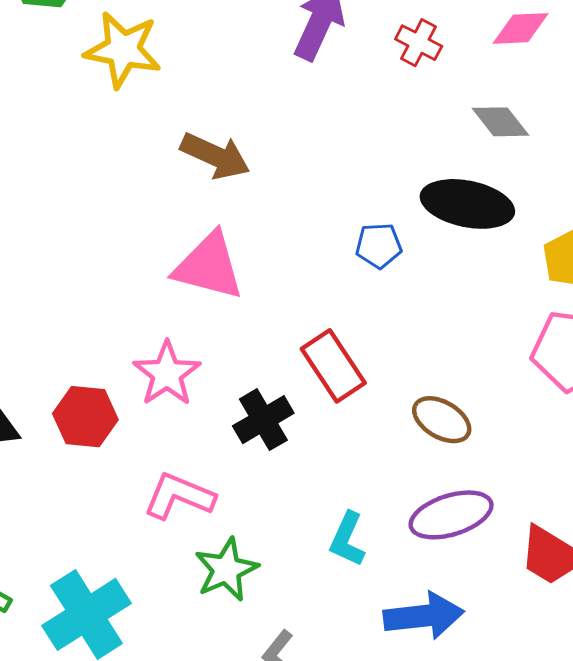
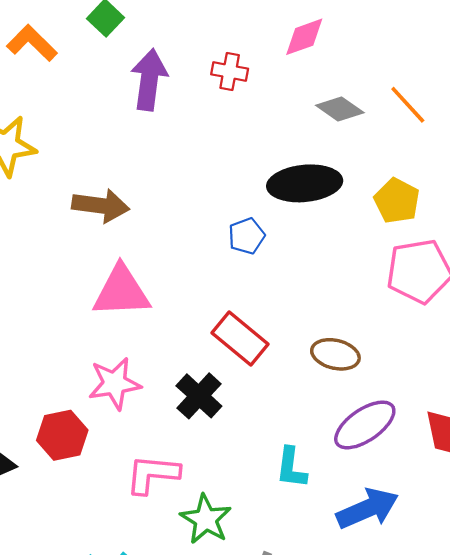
gray diamond: (500, 122) -> (340, 109), moved
pink star: (167, 374) -> (115, 383), turned -30

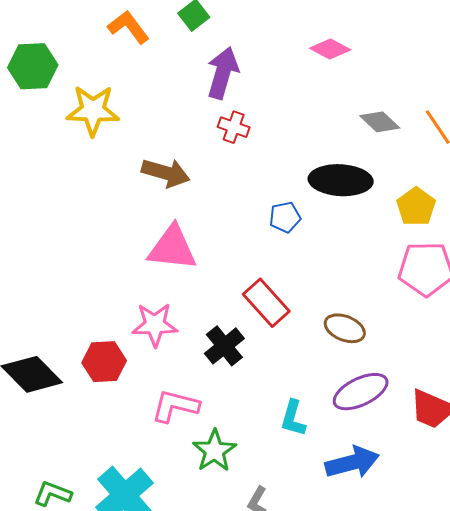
pink diamond: (304, 37) -> (330, 49), moved, turned 39
red cross: (230, 71) -> (234, 127), moved

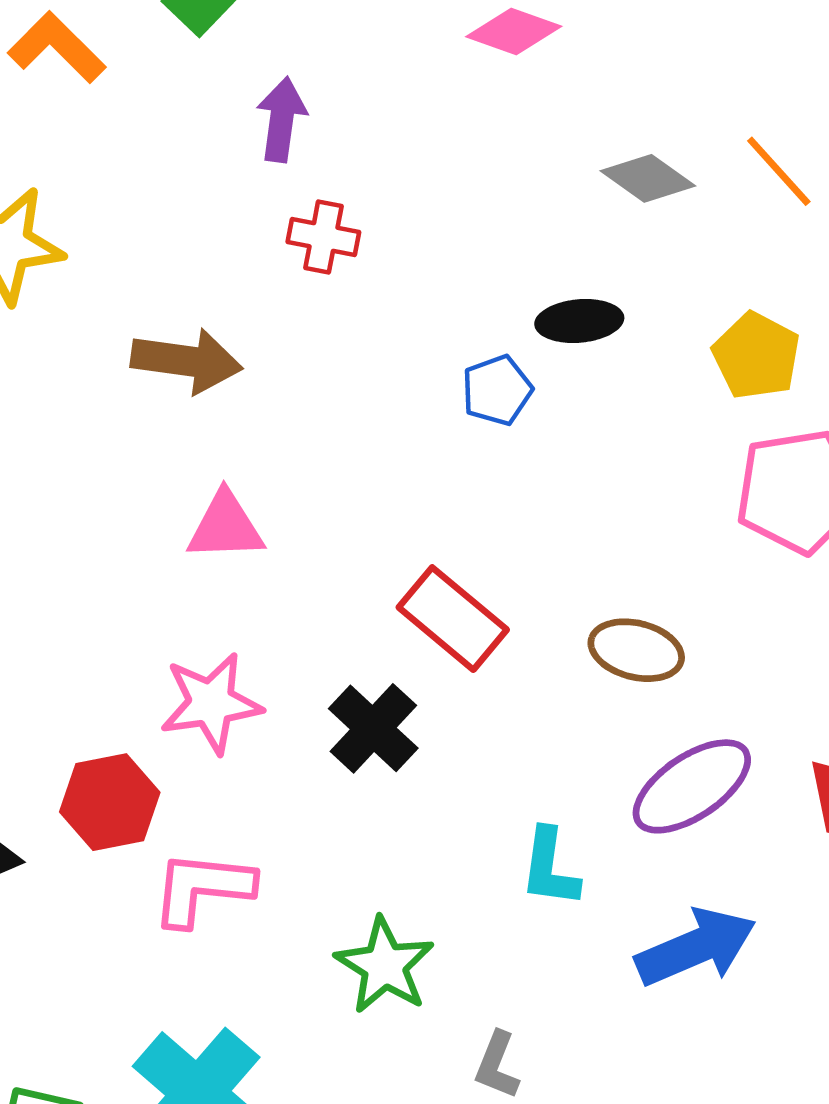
purple arrow: (223, 73) -> (282, 120), size x0.7
black ellipse: (341, 180) -> (579, 321), size x0.6
blue pentagon: (285, 217) -> (497, 390), moved
pink triangle: (172, 248) -> (225, 526), size x0.7
pink L-shape: (175, 406) -> (202, 888), moved

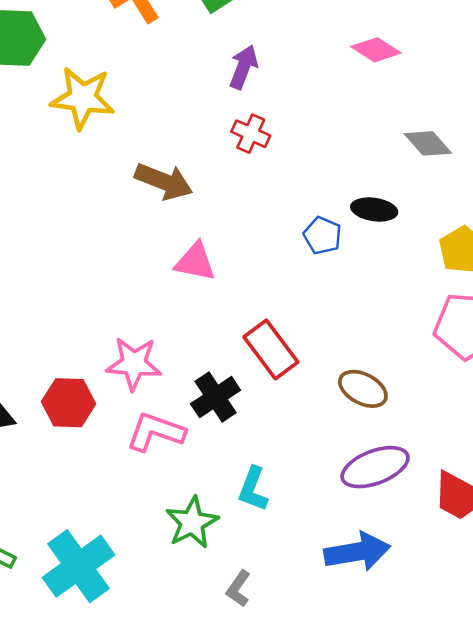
blue pentagon: (497, 390) -> (323, 236), turned 30
pink triangle: (225, 526) -> (195, 262), moved
cyan L-shape: (550, 868) -> (253, 489), moved
pink L-shape: (202, 888) -> (156, 432), moved

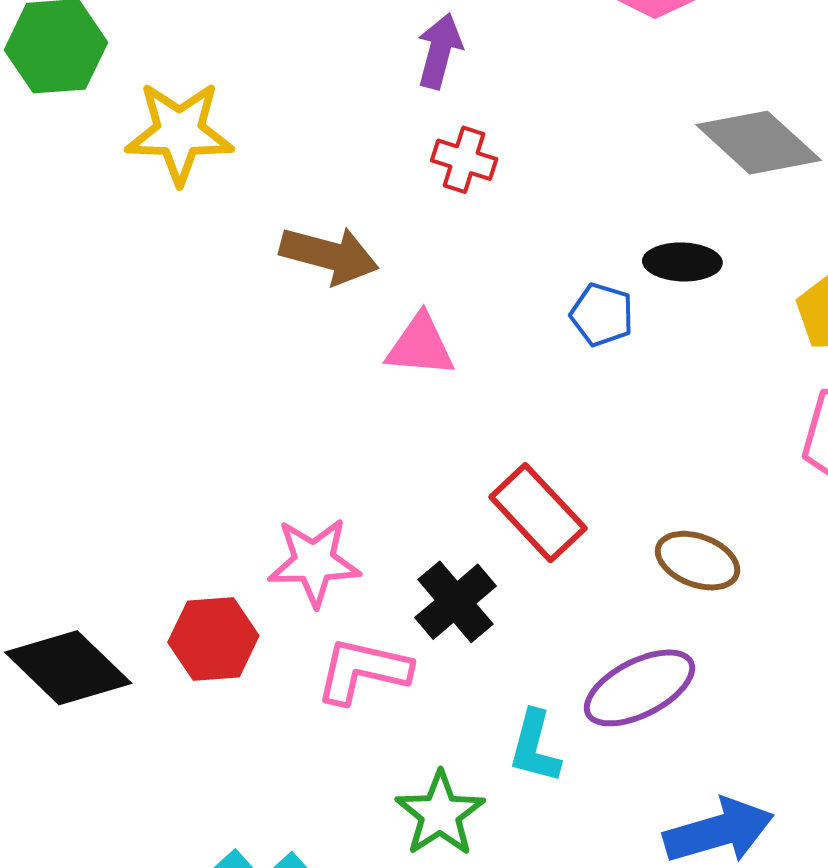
gray diamond: (428, 143) -> (759, 143), size x1.5
pink triangle: (195, 262) -> (420, 346), moved
purple ellipse: (375, 467) -> (639, 688), moved

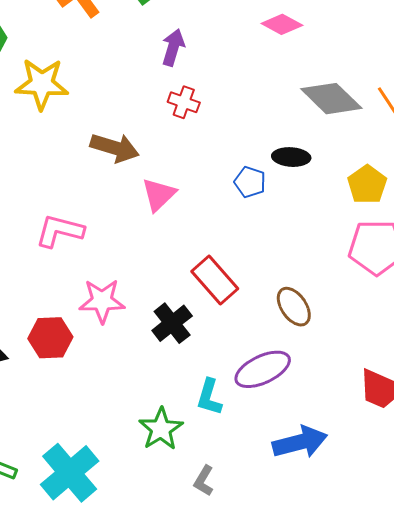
pink triangle: (420, 346) -> (159, 194), turned -51
brown ellipse: (698, 561) -> (294, 307), turned 33
pink L-shape: (363, 671) -> (60, 231), moved

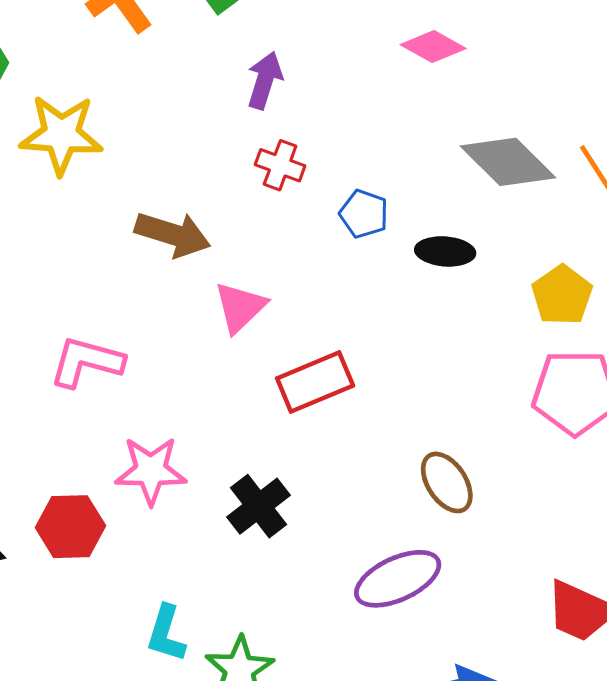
blue pentagon: (250, 182) -> (364, 214), moved
red rectangle: (215, 280) -> (315, 382), moved, turned -72
cyan L-shape: (209, 397) -> (166, 633), moved

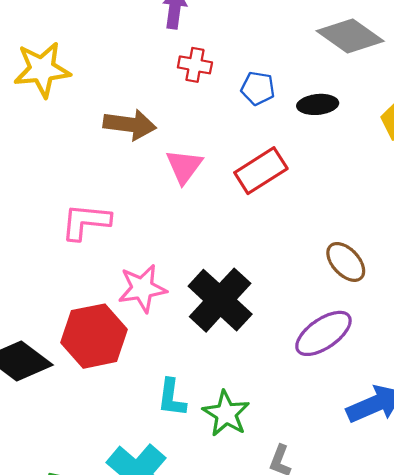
red rectangle: (315, 382) -> (261, 171), moved
black cross: (259, 506) -> (220, 300), size x1.5
red hexagon: (70, 527) -> (94, 336), size x1.4

